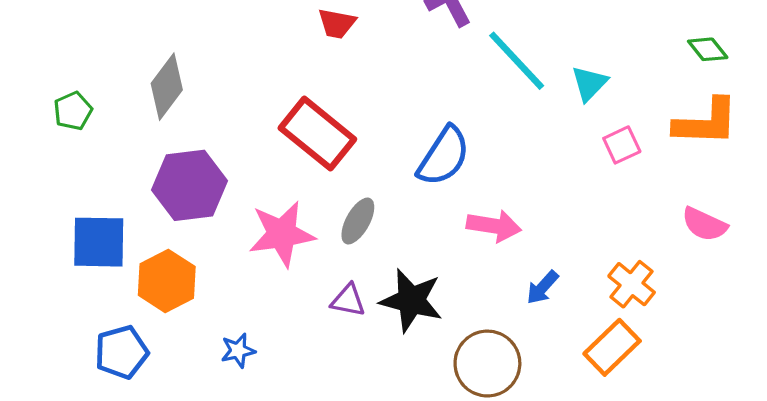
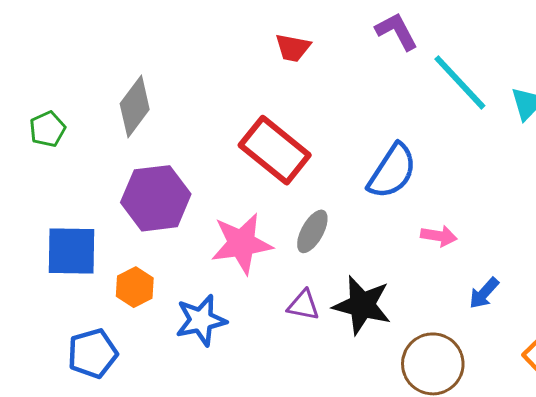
pink arrow: (494, 226) -> (439, 236), size x0.7
orange hexagon: (167, 281) -> (135, 287), size x0.7
blue star: (238, 351) -> (201, 320), moved, size x1.6

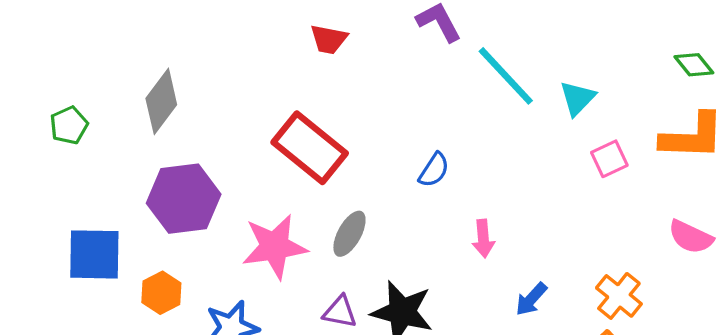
blue semicircle: (392, 171) -> (434, 170), size x0.6
pink arrow: (439, 236) -> (483, 239), turned 76

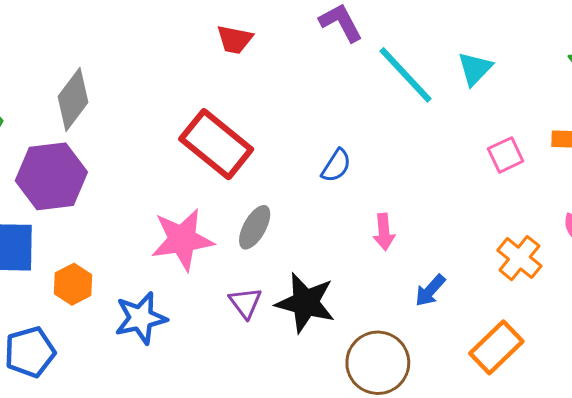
cyan triangle: (577, 98) -> (475, 69), moved
purple hexagon: (184, 199) -> (51, 176), moved
orange cross: (619, 296) -> (519, 258), moved
purple triangle: (340, 312) -> (245, 303), turned 42

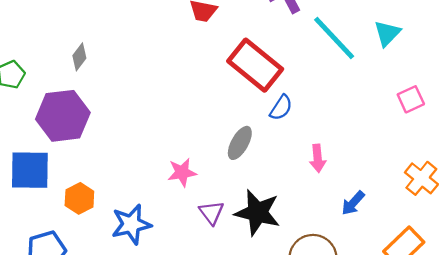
gray diamond: (73, 99) -> (79, 57), size x0.6
red rectangle: (216, 144) -> (255, 65), moved
gray ellipse: (255, 227) -> (240, 143), moved
pink star: (182, 240) -> (182, 172), moved, size x0.6

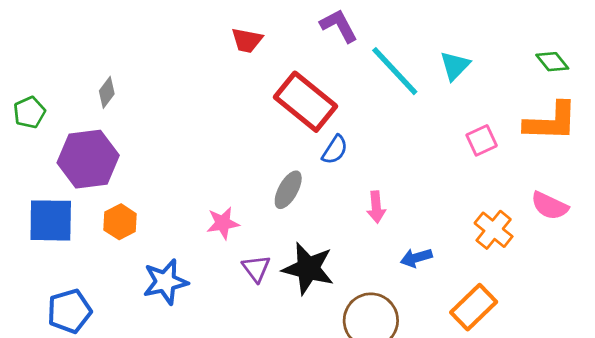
orange hexagon: (79, 198) -> (120, 222), moved
blue arrow: (353, 203) -> (416, 258), turned 32

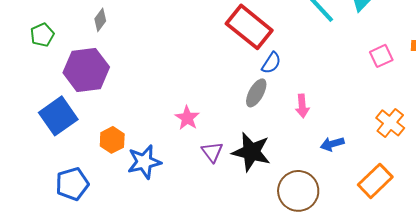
gray ellipse: (288, 190) -> (256, 93), moved
blue square: (51, 220) -> (58, 116), turned -36
orange hexagon: (120, 222) -> (112, 140), moved
pink star: (223, 223) -> (187, 118), turned -30

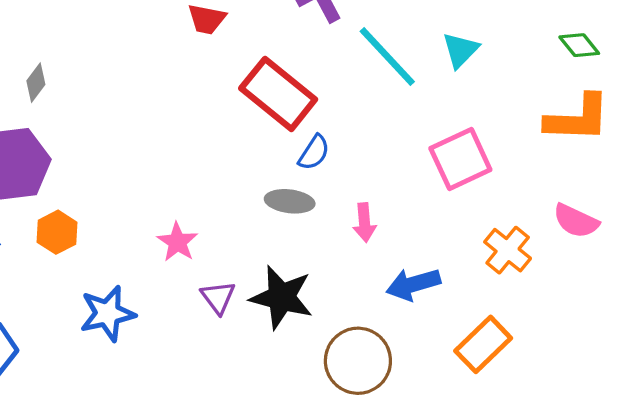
pink square: (381, 56) -> (460, 159), moved, size x1.6
gray ellipse: (256, 93) -> (290, 201), turned 68
orange hexagon: (112, 140) -> (57, 232), moved
blue arrow: (332, 144) -> (413, 284), size x1.4

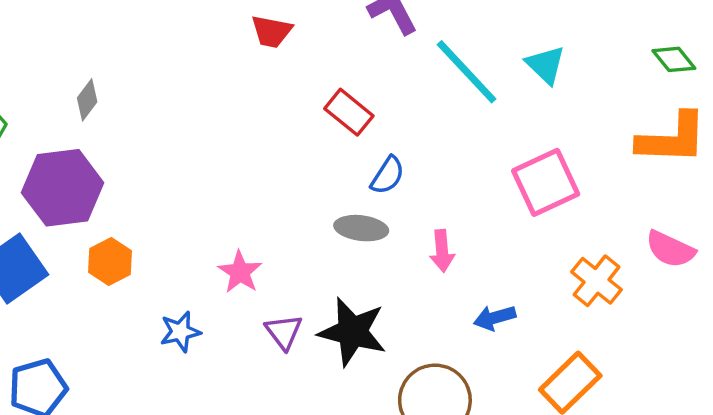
cyan triangle: (460, 50) -> (546, 65), turned -30
red rectangle: (278, 94) -> (349, 112), size x0.6
blue arrow: (413, 284) -> (495, 318), size x0.7
blue star: (107, 314) -> (180, 332), moved, size x0.7

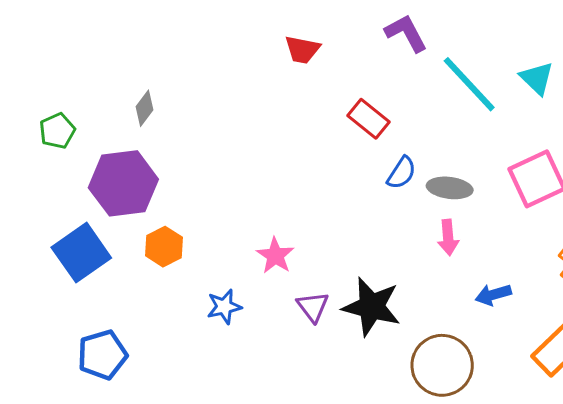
gray ellipse: (361, 228) -> (450, 188), moved

